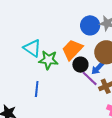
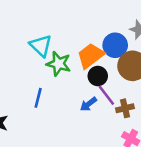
blue circle: (90, 25) -> (115, 45), moved
blue arrow: (98, 68) -> (88, 104), moved

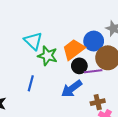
purple line: (106, 95) -> (93, 71), moved, turned -60
blue arrow: (88, 104) -> (72, 89), size x1.5
brown cross: (125, 108) -> (98, 102), moved

